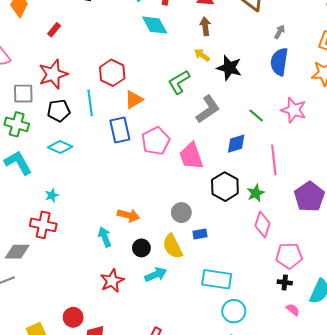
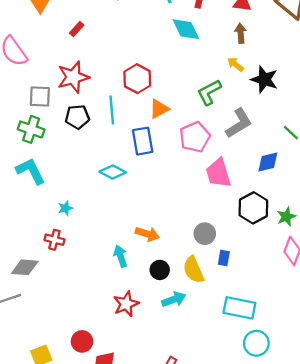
pink pentagon: (156, 141) -> (195, 137), moved
cyan diamond: (60, 147) -> (113, 172), moved
red cross: (43, 225) -> (54, 240), size x0.7
blue rectangle: (200, 234) -> (224, 258), turned -72

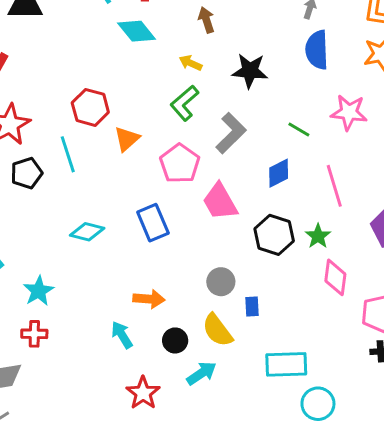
yellow arrow: (235, 64) -> (191, 63), moved
blue rectangle: (143, 141) -> (153, 223), moved
cyan star: (65, 208) -> (39, 291), size x1.5

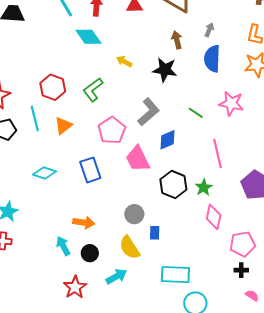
brown arrow: (206, 20) -> (177, 40), moved
green L-shape: (184, 103) -> (93, 90), moved
orange triangle: (127, 139) -> (63, 126), moved
blue diamond: (279, 173) -> (167, 140), moved
black circle: (175, 340) -> (90, 253), moved

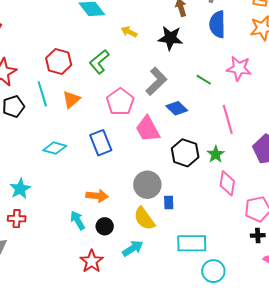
blue diamond: (167, 140) -> (177, 108), turned 70
gray circle: (134, 214) -> (147, 185), size x1.4

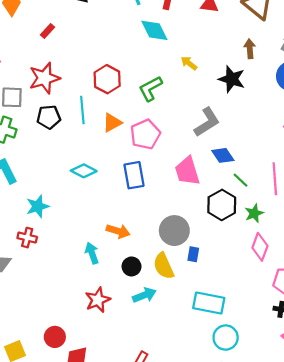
green line: (204, 80) -> (240, 180), moved
pink pentagon: (120, 102) -> (145, 134), moved
black circle: (105, 226) -> (132, 266), moved

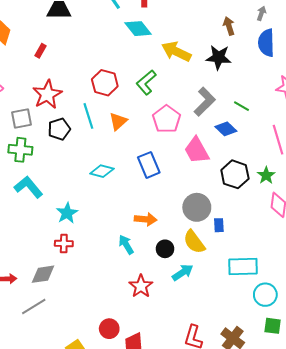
yellow arrow: (189, 63) -> (176, 52), size x1.8
pink pentagon: (145, 134) -> (167, 119), moved
green line: (240, 180) -> (242, 106), moved

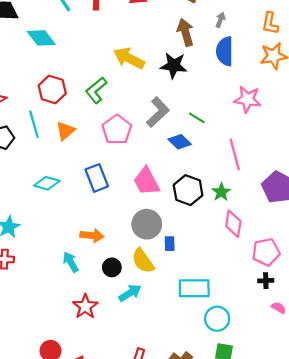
brown arrow: (229, 26) -> (185, 32), size x1.4
cyan diamond: (138, 29) -> (41, 38), moved
pink trapezoid: (197, 150) -> (147, 181), moved

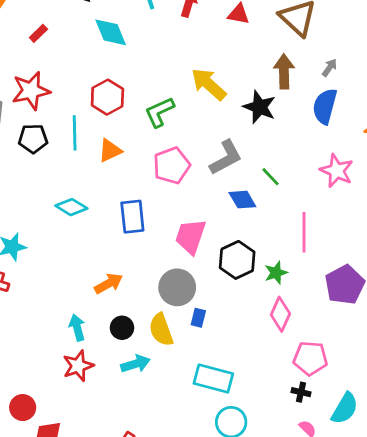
pink trapezoid: (147, 181) -> (191, 236), turned 32
orange arrow: (92, 236) -> (108, 284), turned -50
cyan arrow: (71, 262) -> (77, 328), moved

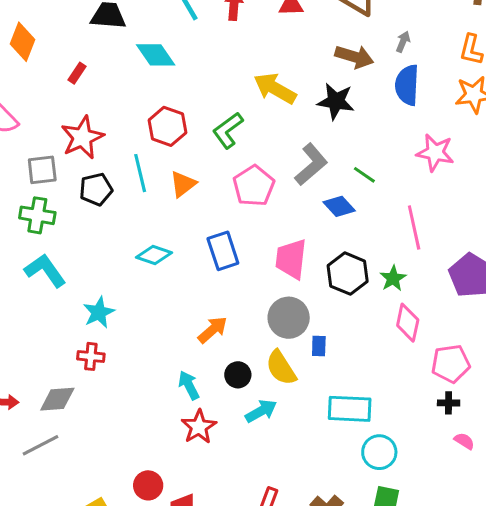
brown arrow: (284, 71) -> (354, 57), turned 120

